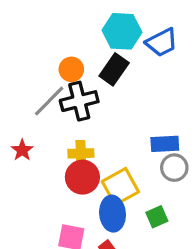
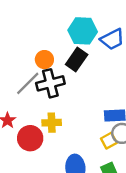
red circle: (82, 177) -> (30, 138), moved
yellow square: (120, 187) -> (109, 141), moved, size x0.6

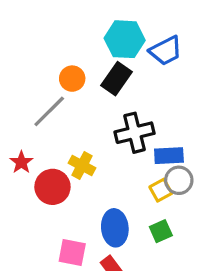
black cross: (50, 83) -> (135, 133), moved
yellow cross: (52, 123) -> (82, 166), turned 30

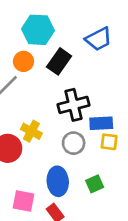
cyan hexagon: (125, 39) -> (38, 30), moved
gray circle: (179, 180) -> (74, 143), moved
yellow square: (161, 190) -> (109, 142), moved, turned 36

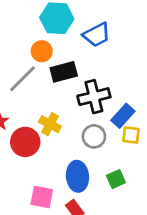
blue trapezoid: (99, 39) -> (97, 35), moved
black rectangle: (59, 61) -> (64, 72), moved, turned 40
blue rectangle: (101, 123) -> (123, 116), turned -45

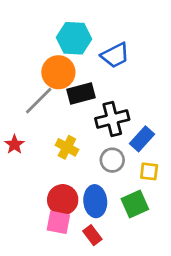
orange circle: (42, 51) -> (58, 72), size x1.5
yellow square: (131, 135) -> (149, 171), moved
red circle: (25, 142) -> (63, 200), moved
green square: (116, 179) -> (135, 204), size x1.4

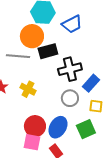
gray line: (39, 101) -> (18, 56), turned 50
yellow cross: (67, 147) -> (28, 89), moved
blue ellipse: (95, 201) -> (58, 127), turned 35

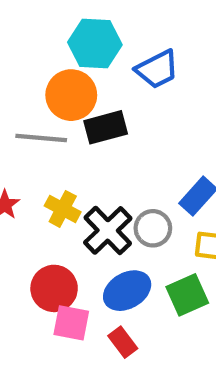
black cross: (70, 69) -> (108, 230), moved, turned -30
red circle: (35, 126) -> (54, 288), moved
blue ellipse: (58, 127) -> (127, 291), turned 30

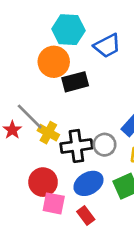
gray line: (41, 138) -> (30, 117), moved, turned 40
black cross: (108, 230) -> (76, 146), turned 36

